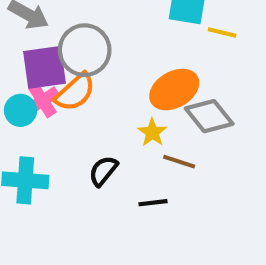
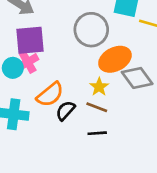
gray circle: (85, 50) -> (91, 30), moved
orange semicircle: (75, 92) -> (50, 94), moved
brown line: (179, 162) -> (97, 107), moved

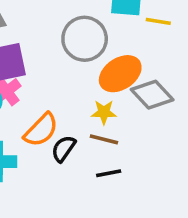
yellow star: (99, 87) -> (104, 112), turned -30

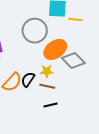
black semicircle: (64, 149) -> (28, 79), moved

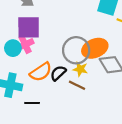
gray circle: (35, 31) -> (76, 50), moved
black line: (50, 105) -> (32, 103), moved

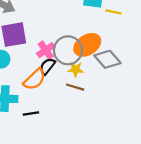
pink cross: (25, 45) -> (46, 50), moved
black semicircle: (58, 73) -> (47, 66), moved

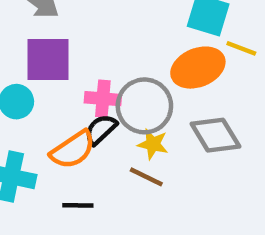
orange ellipse: (87, 45) -> (198, 68), moved
pink cross: (46, 50) -> (103, 99), turned 30
black line: (31, 114) -> (78, 205), moved

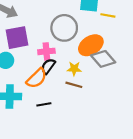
orange ellipse: (198, 68) -> (91, 45), moved
gray circle: (144, 106) -> (64, 28), moved

